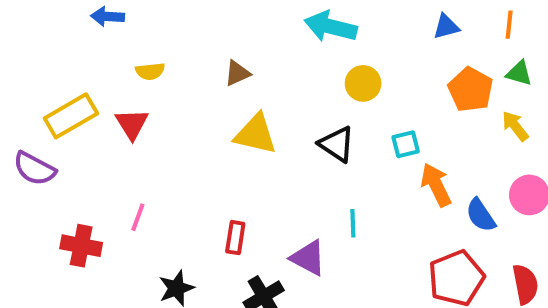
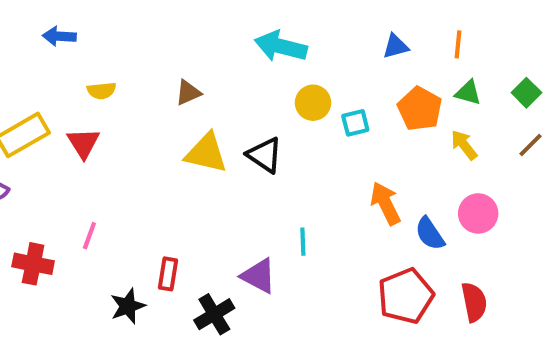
black triangle: (337, 144) -> (265, 155), moved
cyan square: (406, 144) -> (355, 123), moved
red rectangle: (235, 238) -> (168, 274), moved

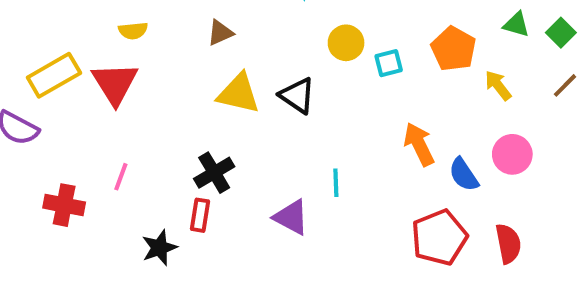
green triangle: (468, 93) -> (516, 25), moved
red triangle: (83, 143) -> (115, 83), size x1.4
black cross: (214, 314) -> (214, 173), moved

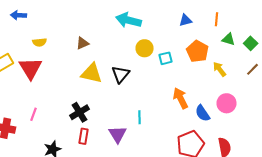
black triangle: (297, 96) -> (120, 74), turned 36
red rectangle: (200, 215) -> (84, 136), moved
purple triangle: (291, 217) -> (118, 134), turned 30

